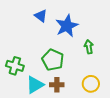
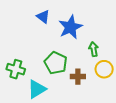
yellow circle: (91, 84) -> (104, 69), moved
brown cross: (57, 85) -> (78, 77), moved

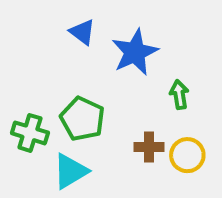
green pentagon: (56, 63) -> (82, 119), moved
yellow circle: (104, 69) -> (187, 155), moved

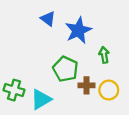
green pentagon: (82, 119) -> (65, 69), moved
green cross: (30, 133) -> (14, 90), moved

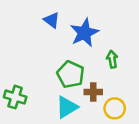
yellow circle: (109, 90) -> (115, 108), moved
cyan triangle: (41, 99) -> (67, 107), moved

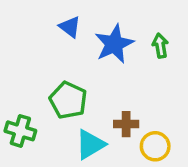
green arrow: (112, 59) -> (160, 46), moved
green pentagon: (71, 74) -> (68, 100), moved

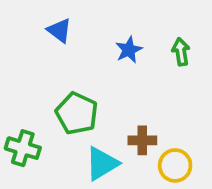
blue triangle: (70, 27) -> (59, 31), moved
blue star: (114, 44) -> (129, 50), size x0.6

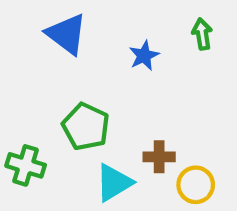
blue triangle: (59, 31) -> (66, 34), size x1.5
green arrow: (181, 52) -> (202, 34), moved

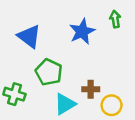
blue triangle: (66, 34) -> (29, 36), moved
blue star: (144, 56) -> (82, 31), size x1.5

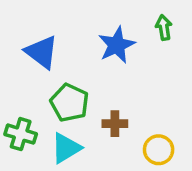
brown cross: (91, 89) -> (115, 124), moved
cyan triangle: (65, 104) -> (66, 148), moved

